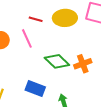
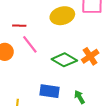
red line: (36, 19) -> (19, 26), moved

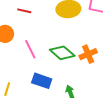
pink line: (30, 44) -> (30, 49), moved

